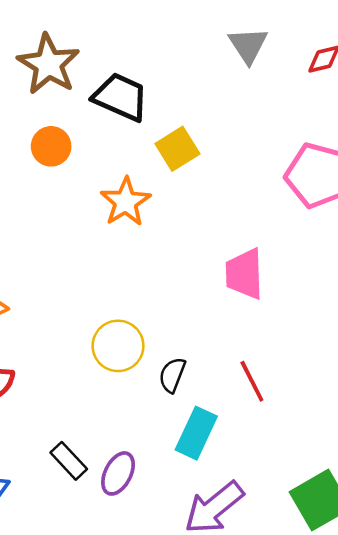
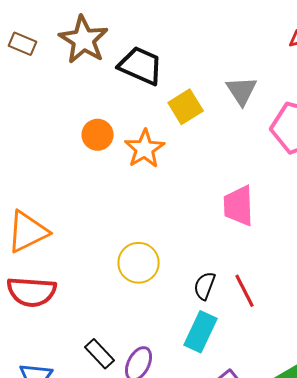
gray triangle: (248, 45) -> (242, 91), moved
orange circle: (51, 146) -> (98, 135), moved
black semicircle: (172, 375) -> (205, 286), moved

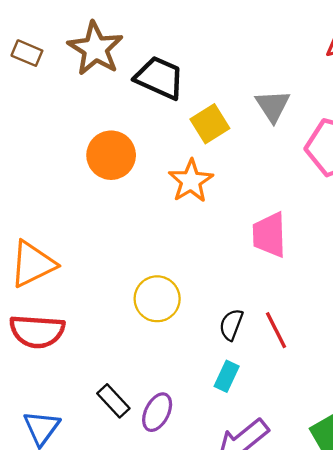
orange circle: (98, 135) -> (111, 155), size x1.4
orange star: (145, 149) -> (191, 181), moved
cyan rectangle: (201, 332) -> (227, 376), size x0.7

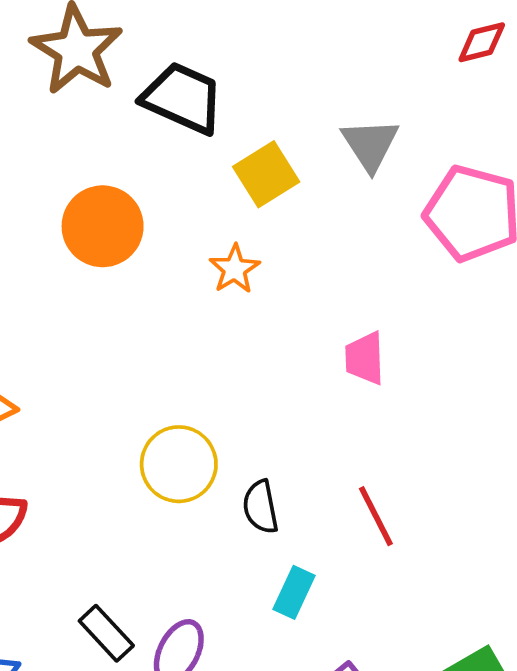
orange star: (191, 181) -> (235, 269), size x0.7
pink trapezoid: (269, 235) -> (365, 358), size x0.7
black semicircle: (231, 325) -> (261, 507), moved, turned -32

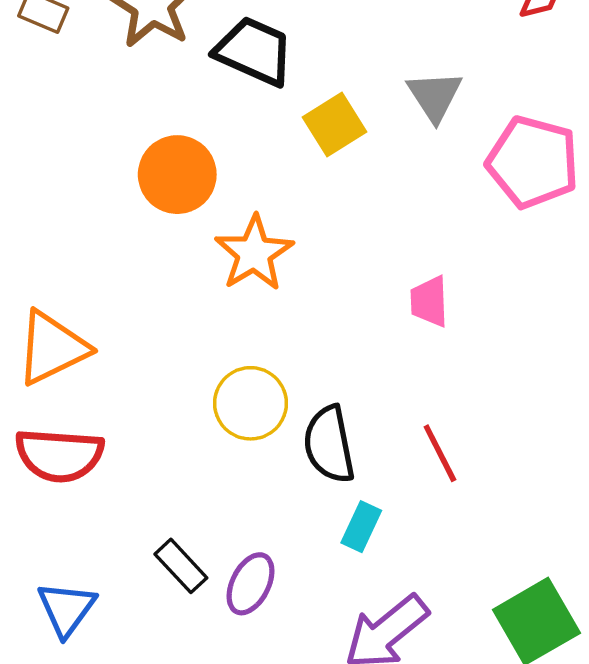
orange star: (235, 269) -> (254, 253), moved, size x1.6
black semicircle: (261, 507) -> (329, 444), size x1.5

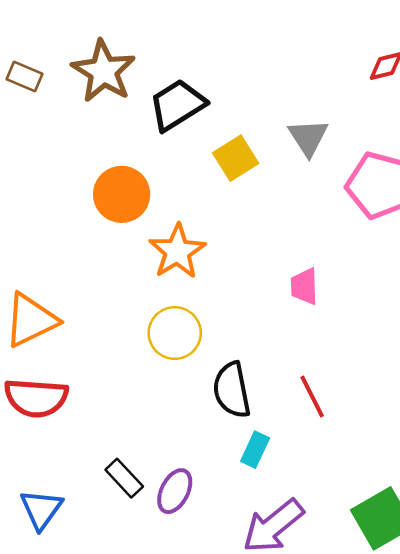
black trapezoid: (254, 51) -> (177, 105), turned -56
yellow circle: (251, 403) -> (175, 333), moved

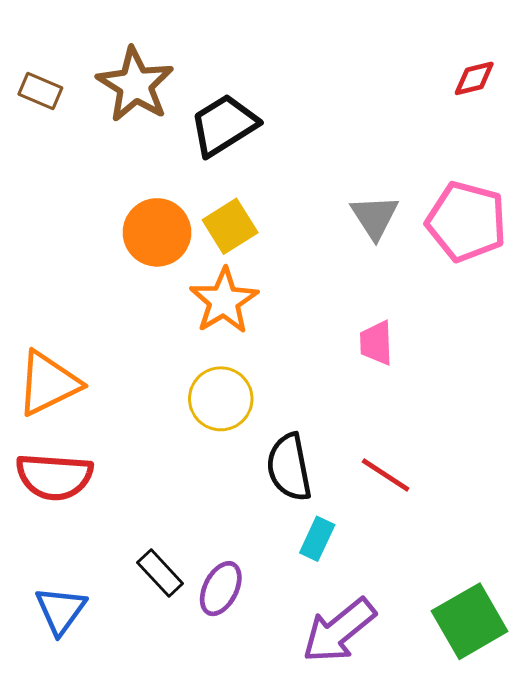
gray triangle: (308, 137) -> (375, 217), moved
yellow square: (236, 158) -> (230, 226), moved
red line: (312, 396) -> (386, 475), turned -30

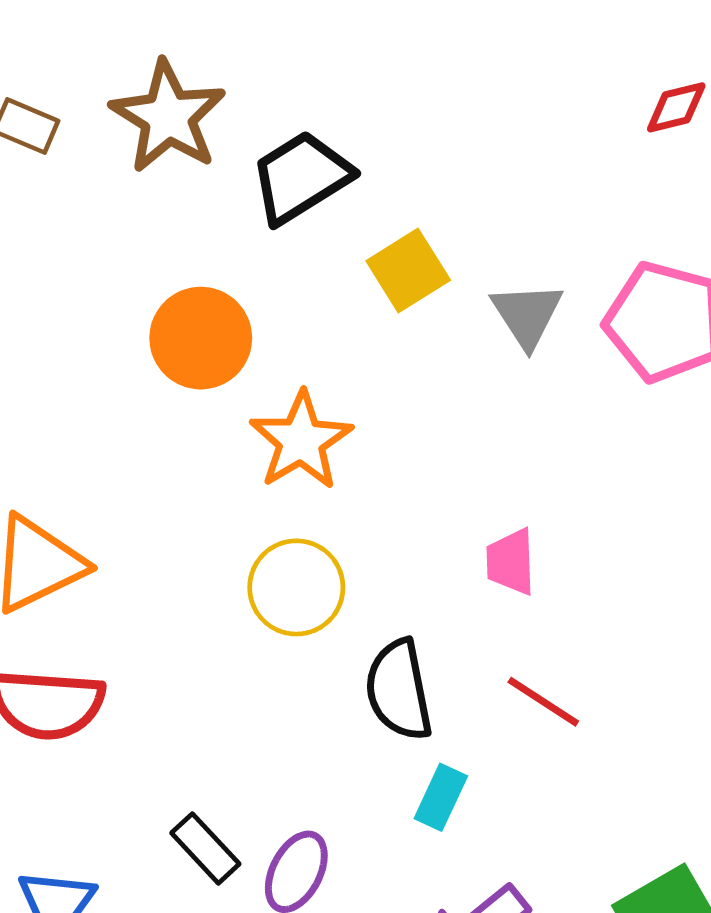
yellow square: (230, 226) -> (408, 271), moved
pink trapezoid: (376, 343) -> (511, 562), moved

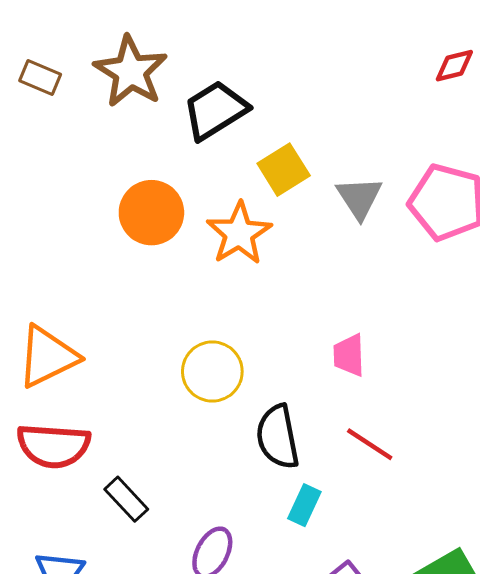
orange star: (301, 441) -> (239, 233), moved
black rectangle: (205, 848) -> (126, 499), moved

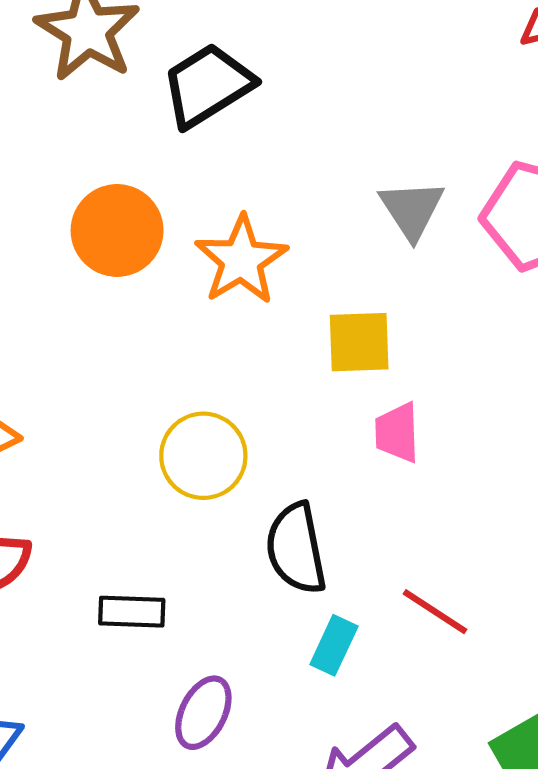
yellow square: (284, 170) -> (359, 342), moved, turned 30
red line: (370, 444) -> (435, 612), moved
black rectangle: (126, 499) -> (132, 612), moved, turned -45

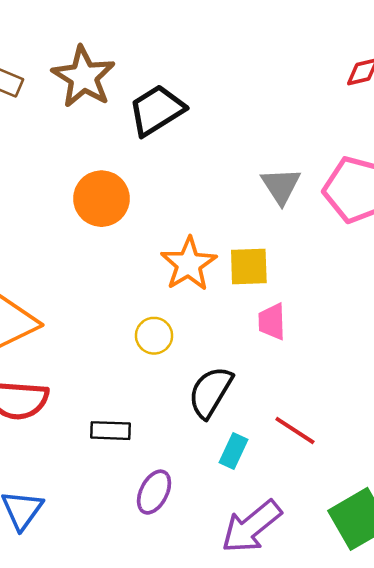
orange star: (241, 260) -> (189, 264), moved
yellow circle: (203, 456) -> (154, 336), size x0.7
black semicircle: (296, 548) -> (210, 392), turned 42

